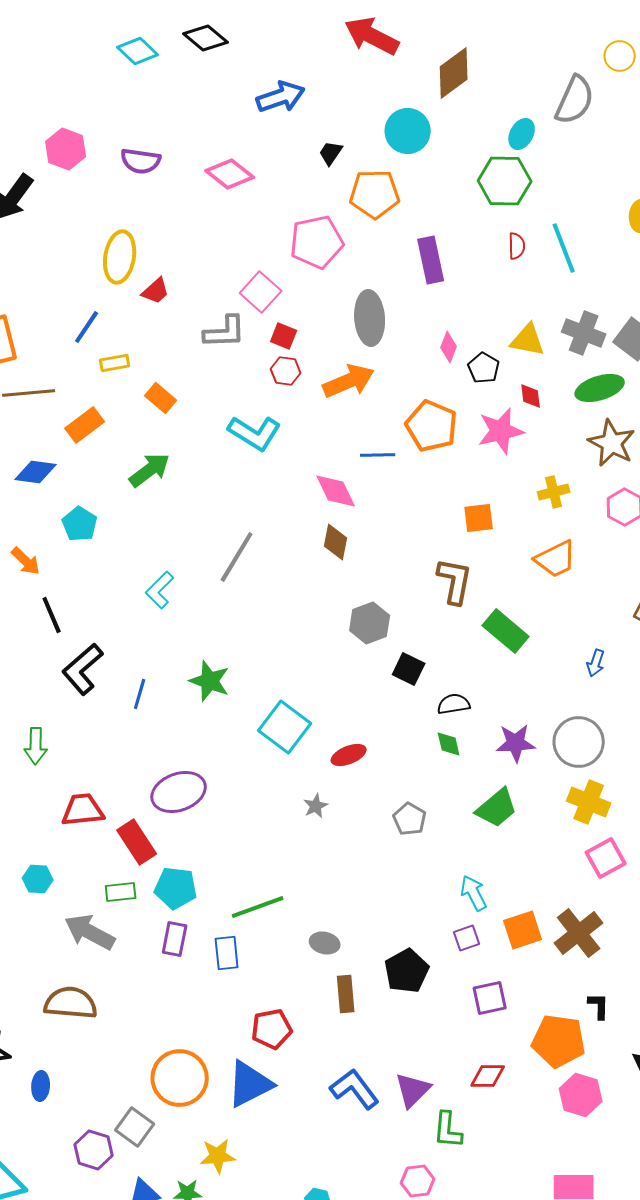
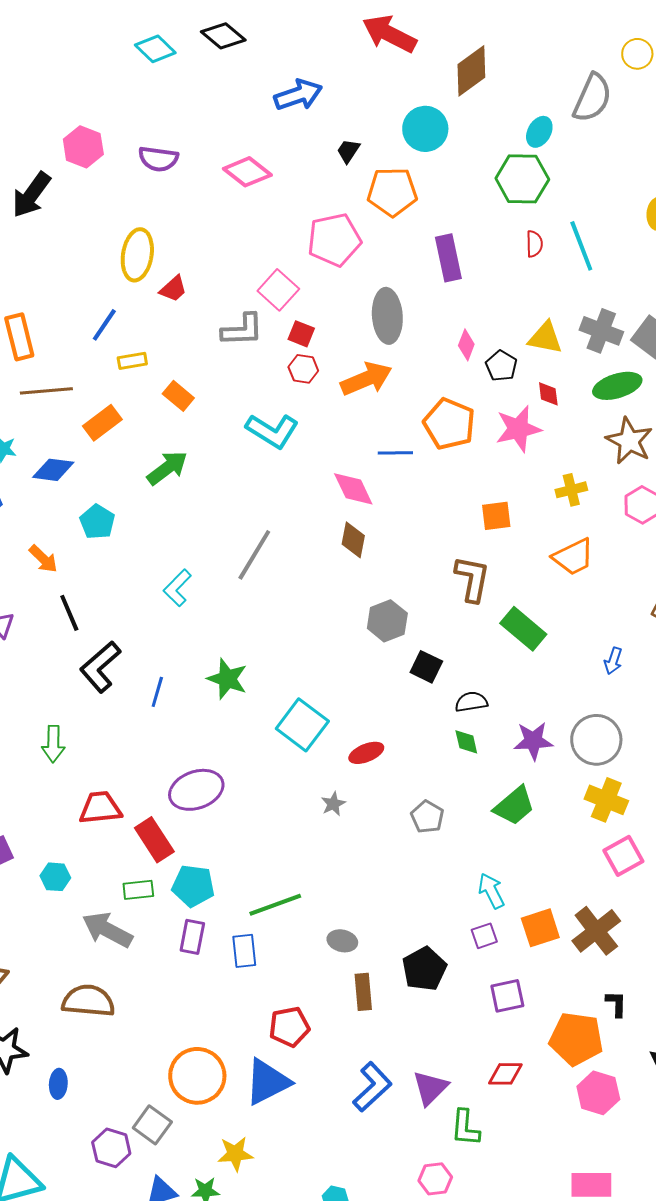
blue L-shape: (355, 1089) -> (372, 1087), turned 84

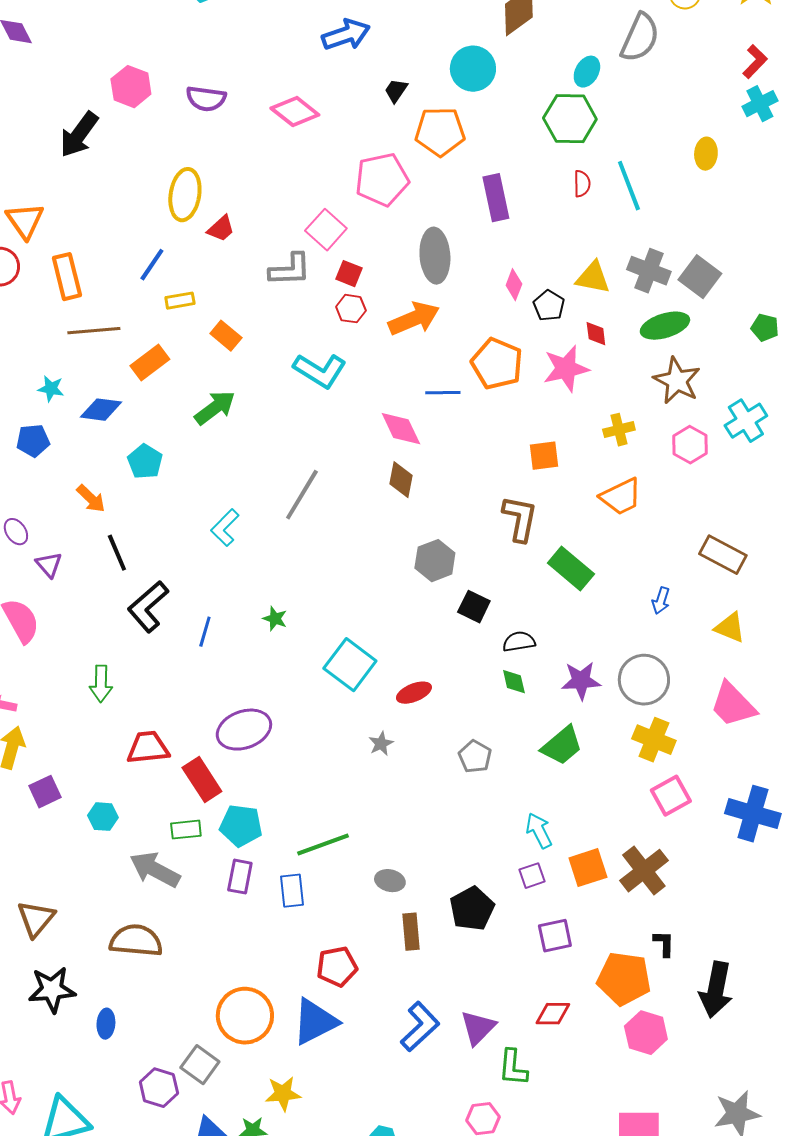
green star: (227, 679) -> (275, 619), size x0.6

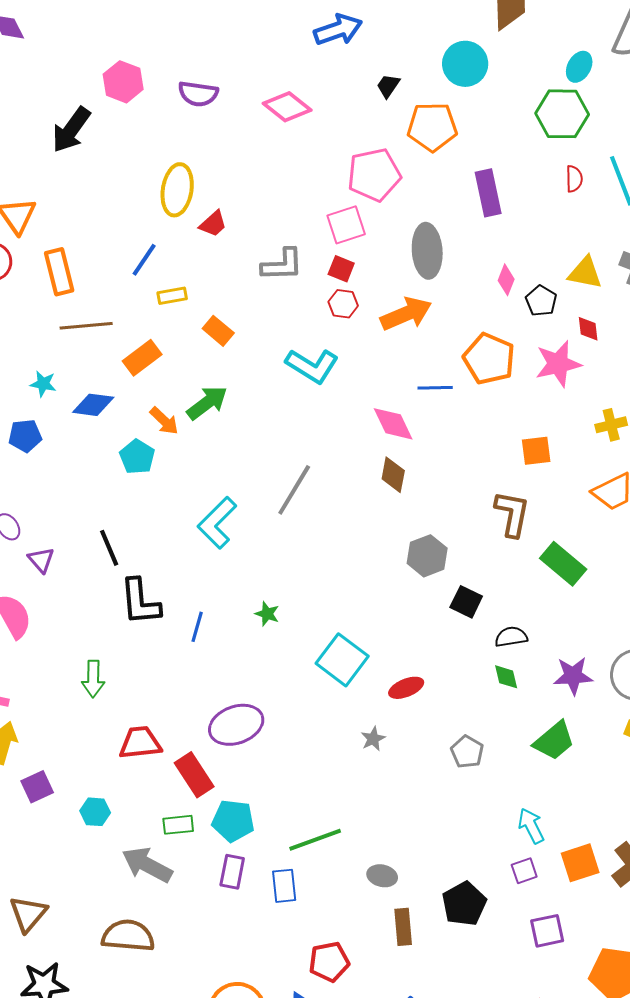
pink square: (326, 230) -> (346, 225), moved, turned 30
orange arrow: (91, 499) -> (164, 421), moved
cyan L-shape: (225, 528) -> (217, 523), size x1.4
black L-shape: (148, 607) -> (140, 602), turned -54

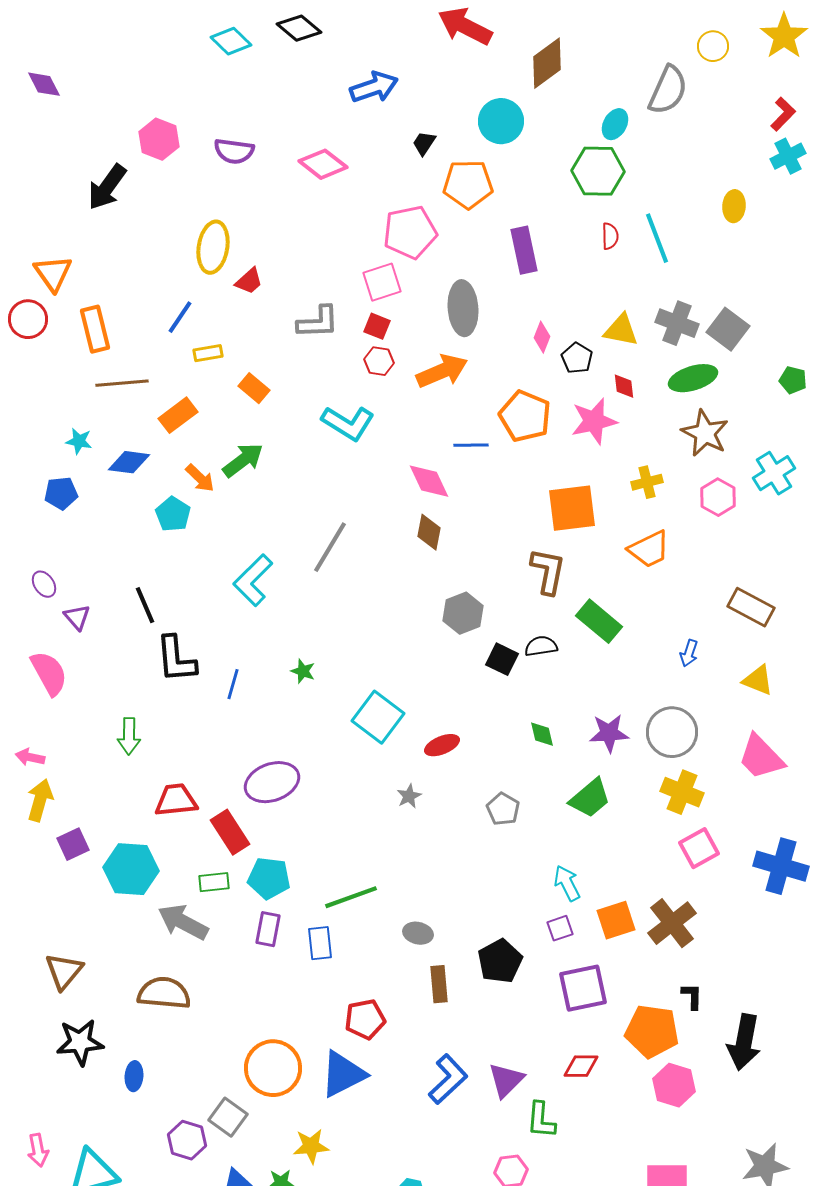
orange square: (536, 451) -> (572, 508), size x1.6
black semicircle: (511, 637) -> (541, 646), moved
cyan hexagon: (95, 812) -> (131, 869), size x1.8
purple square: (547, 931) -> (583, 988), size x1.4

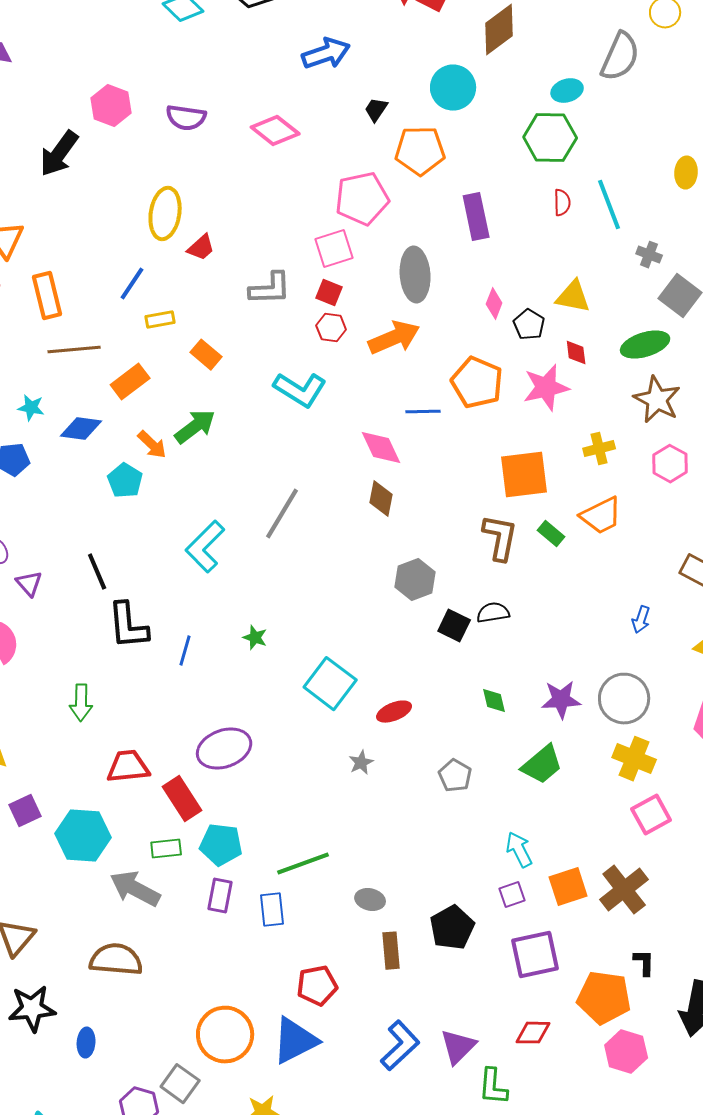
cyan ellipse: (615, 124) -> (567, 91), turned 44
gray cross: (677, 323) -> (649, 255), moved, size x0.6
green rectangle: (599, 621) -> (551, 534), moved, size x0.6

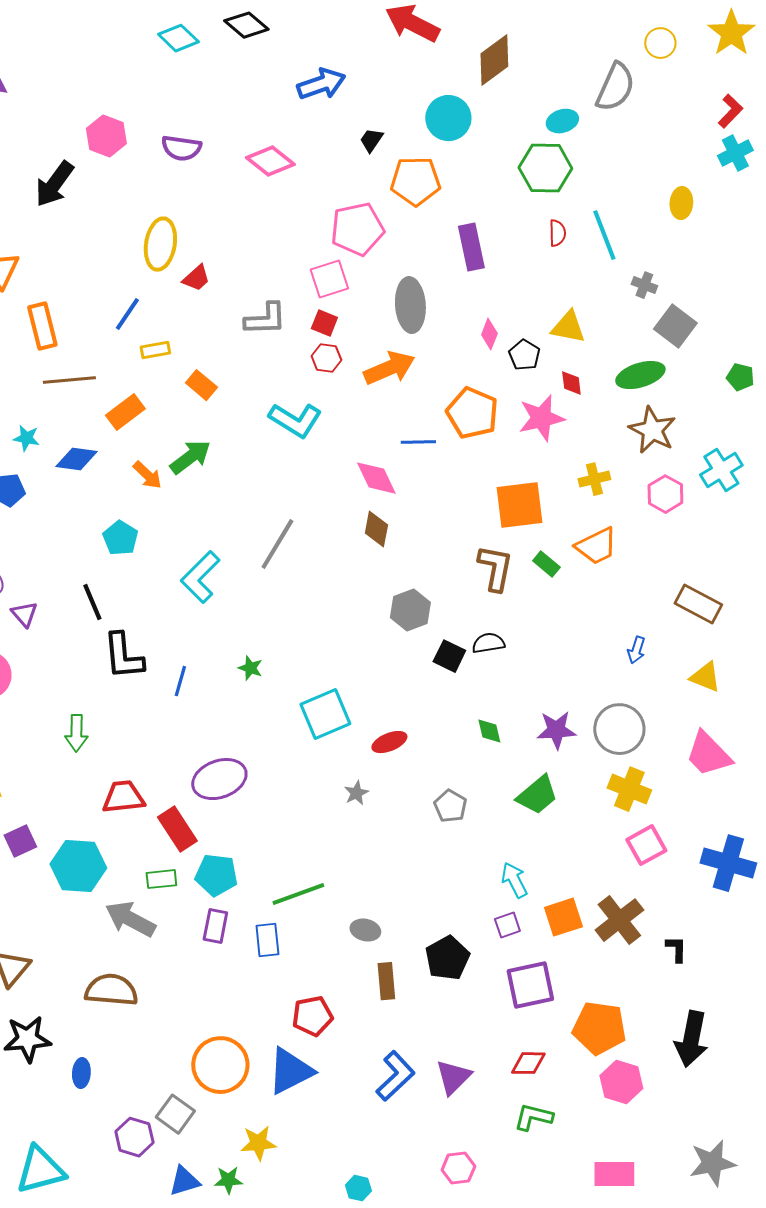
cyan pentagon: (125, 481) -> (120, 538), moved
cyan square: (330, 684) -> (325, 714), turned 30
black L-shape: (644, 963) -> (676, 949), moved
green L-shape: (493, 1087) -> (533, 1117), moved, turned 99

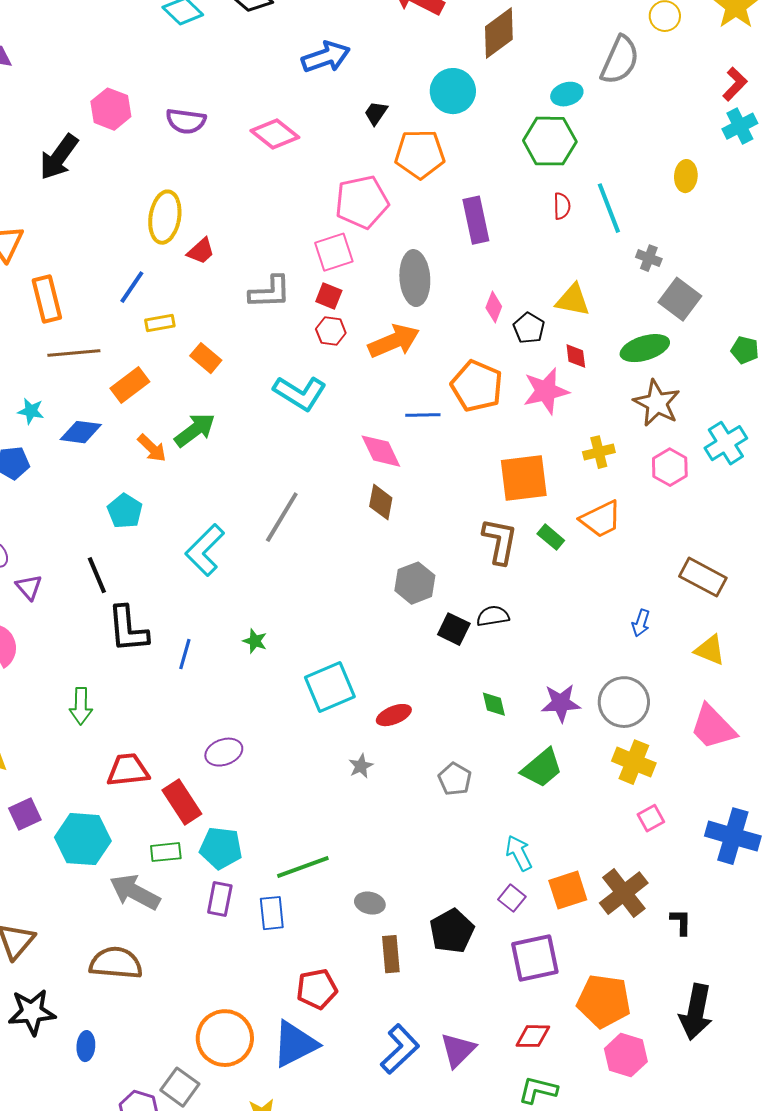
purple ellipse: (219, 779) -> (224, 752), size x0.7
pink square: (646, 845) -> (651, 818), size x0.7
purple square: (507, 925) -> (512, 898), turned -32

